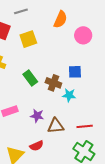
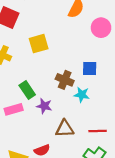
yellow square: (28, 39) -> (39, 44), moved
green rectangle: (30, 78) -> (27, 90), moved
purple star: (37, 116) -> (44, 106), moved

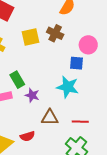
pink circle: (101, 28) -> (88, 45), moved
brown cross: (65, 80) -> (55, 33), moved
cyan star: (82, 95) -> (68, 87), size x1.5

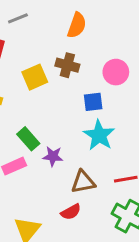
blue square: (76, 63) -> (93, 102), moved
cyan star: (68, 87) -> (99, 135), turned 30
red semicircle: (27, 136) -> (71, 212), moved

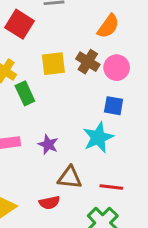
pink circle: (116, 72) -> (117, 68), moved
blue square: (93, 102) -> (114, 106), moved
green rectangle: (28, 139) -> (25, 93), moved

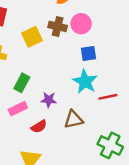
green rectangle: (25, 93) -> (22, 83), moved, turned 72
red line: (111, 187) -> (108, 97), moved
red semicircle: (49, 203) -> (39, 127), moved

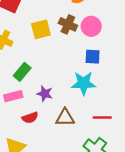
cyan star: (85, 82) -> (84, 83), turned 30
red line: (108, 97) -> (102, 118), moved

